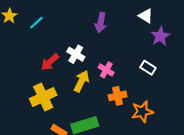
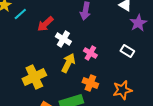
cyan line: (36, 23) -> (20, 14), moved
red arrow: (50, 62) -> (45, 24), moved
orange cross: (118, 96) -> (90, 83), moved, turned 35

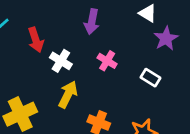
red arrow: (45, 24) -> (36, 40), turned -66
pink cross: (90, 53) -> (107, 61), moved

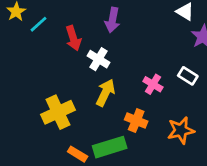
purple arrow: (92, 22) -> (112, 20), moved
pink cross: (107, 61) -> (153, 84), moved

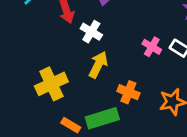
pink cross: (153, 84) -> (152, 47), moved

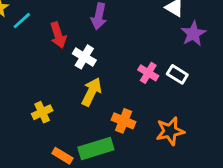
yellow cross: (51, 84) -> (42, 112), size x0.6

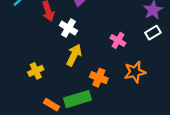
white rectangle: (177, 74) -> (153, 33), moved, turned -63
orange star: (170, 131) -> (135, 72), moved

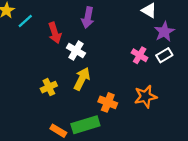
pink cross: (118, 40) -> (140, 55), moved
yellow cross: (36, 71) -> (49, 87), moved

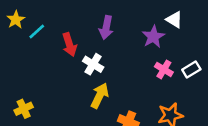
purple star: (164, 32) -> (153, 37), moved
yellow cross: (49, 87) -> (24, 109), moved

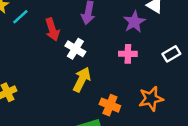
pink cross: (164, 69) -> (128, 54), moved, turned -30

